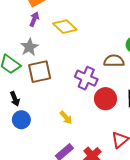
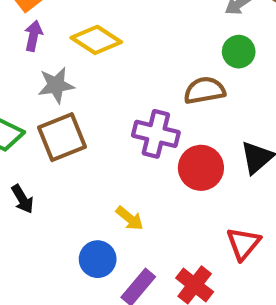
gray star: (29, 47) -> (56, 85), moved, turned 30
blue circle: (21, 120) -> (98, 259), moved

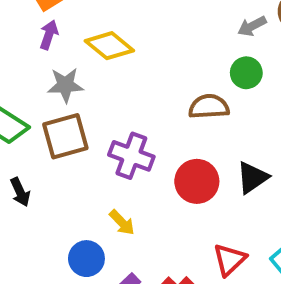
purple cross: (156, 134) -> (131, 156), moved

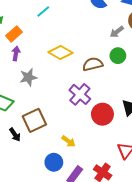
yellow diamond: (109, 46) -> (60, 53), moved
brown semicircle: (209, 107) -> (93, 64), moved
brown square: (65, 136) -> (34, 120), moved
purple cross: (131, 156) -> (80, 94), moved, turned 30

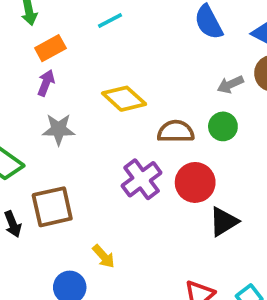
red circle: (102, 114) -> (195, 182), moved

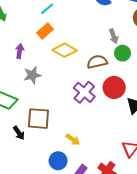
orange rectangle: (50, 48) -> (45, 31), moved
gray arrow: (230, 85) -> (114, 36), moved, turned -72
brown square: (52, 207) -> (38, 119), turned 30

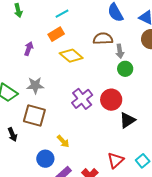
brown semicircle: (97, 62) -> (103, 39), moved
gray star: (32, 75) -> (35, 85), moved
black arrow: (19, 133) -> (12, 134), moved

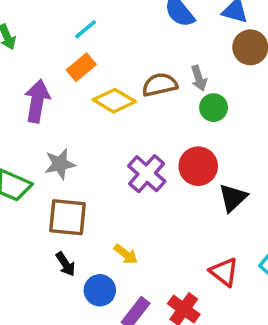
brown semicircle: (103, 39) -> (160, 85), moved
purple arrow: (29, 49) -> (37, 101), size x1.6
black arrow: (12, 134) -> (66, 264), moved
red triangle: (116, 160) -> (224, 272), turned -30

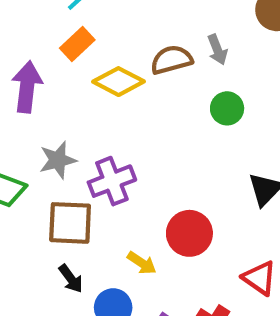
green circle: (214, 108) -> (227, 108), moved
red circle: (198, 166) -> (189, 233), moved
purple cross: (147, 174) -> (112, 181), moved, turned 30

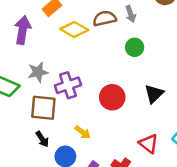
red circle: (189, 233) -> (112, 97), moved

